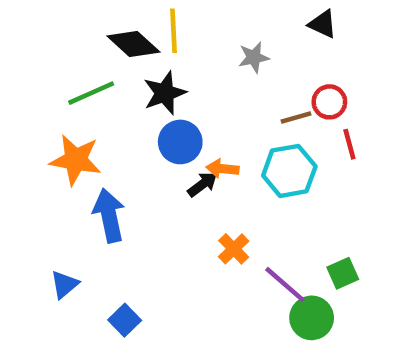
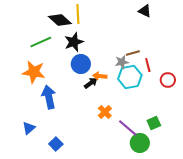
gray star: (254, 57) -> (122, 62), moved
red circle: (329, 102) -> (168, 80), moved
red line: (349, 144) -> (148, 65), moved

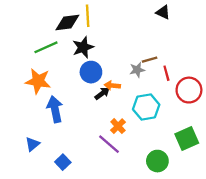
black diamond: (60, 20) -> (67, 22), turned -50
cyan hexagon: (130, 77) -> (146, 107), moved
red circle: (168, 80) -> (189, 90), size x1.5
green square: (154, 123) -> (187, 138), moved, size x1.5
purple line: (128, 128) -> (109, 144), moved

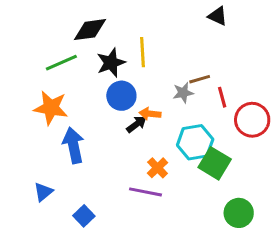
yellow line: (88, 16) -> (142, 52), moved
green square: (187, 138) -> (215, 163), moved, turned -35
purple line: (109, 144) -> (145, 192), turned -30
green circle: (157, 161) -> (239, 213), moved

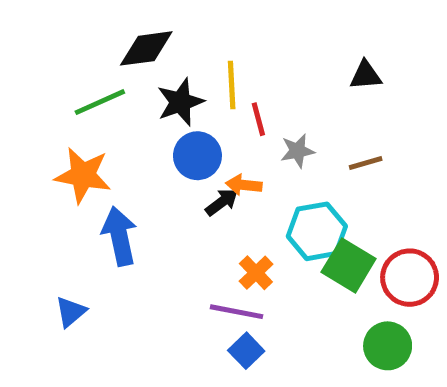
black triangle: (218, 16) -> (366, 75), moved, turned -30
brown line: (200, 79) -> (366, 163), moved
red line: (222, 97) -> (258, 119), moved
red circle: (252, 120) -> (410, 278), moved
blue square: (84, 216) -> (246, 351), moved

